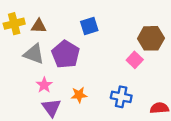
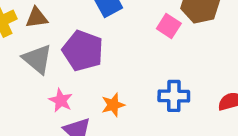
gray triangle: (34, 54) -> (37, 59), turned 30
pink square: (135, 60) -> (169, 26), moved

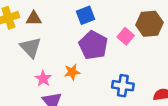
purple pentagon: (83, 51) -> (93, 45), moved
orange star: (113, 105) -> (72, 72), moved

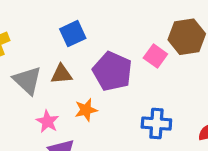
blue square: (85, 15) -> (73, 34), moved
brown triangle: (34, 19) -> (61, 74), moved

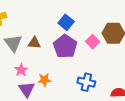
blue square: (73, 34) -> (66, 22), moved, turned -35
orange star: (86, 110) -> (44, 80), moved

